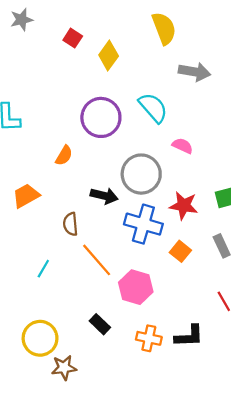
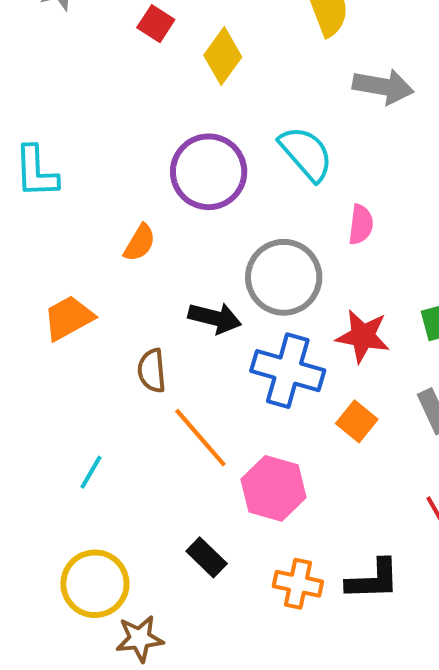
pink semicircle: (183, 146) -> (361, 225), turned 72
cyan line: (43, 269) -> (91, 472), moved

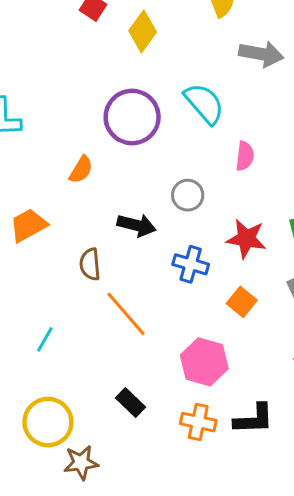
gray circle: (284, 277) -> (188, 195), size x0.6
blue cross: (288, 371) -> (191, 264), size x0.7
pink hexagon: (274, 488) -> (204, 362), moved

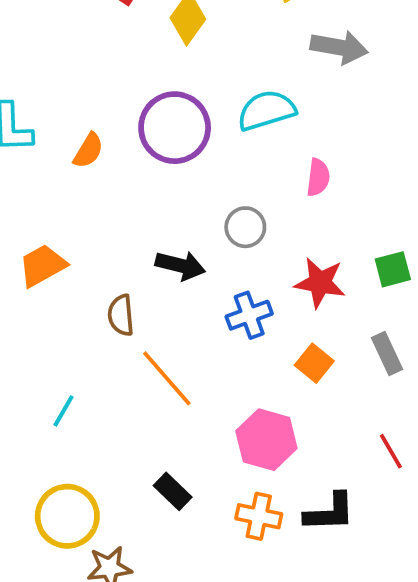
cyan semicircle: (204, 103) -> (266, 110), turned -66
orange semicircle: (81, 170) -> (88, 151), moved
blue cross: (191, 264) -> (249, 315), turned -36

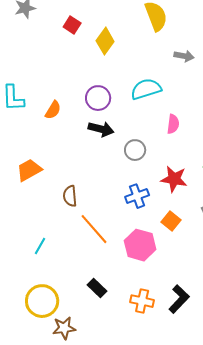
gray arrow: (339, 47) -> (184, 56), size x0.7
purple circle: (175, 128) -> (98, 98), size x0.7
black arrow: (180, 265) -> (101, 129), moved
pink hexagon: (266, 440) -> (140, 245), moved
black L-shape: (330, 512) -> (179, 299), turned -44

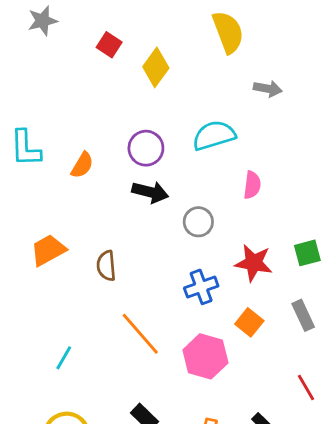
brown semicircle: (70, 196) -> (106, 266), moved

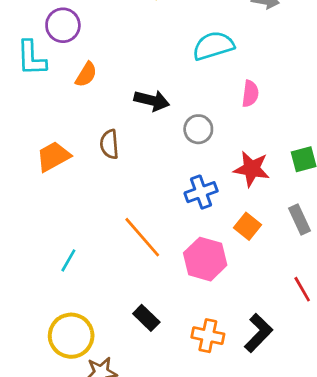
purple circle: (146, 148) -> (63, 25), moved
brown semicircle: (106, 266) -> (109, 144), moved

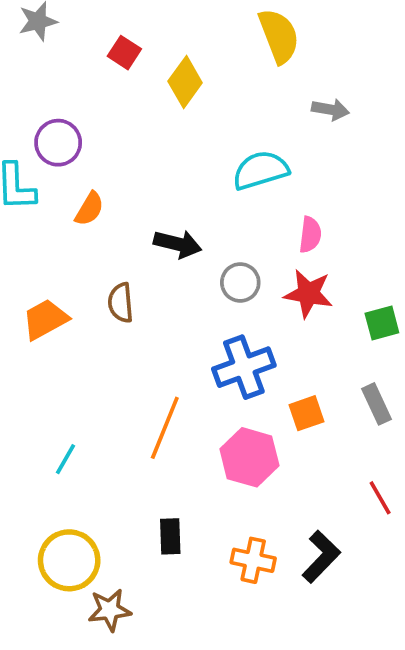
red star: (252, 169) -> (308, 294), moved
blue cross: (201, 192) -> (244, 367), size x1.4
orange square: (248, 226) -> (306, 413), turned 32
orange line: (142, 237) -> (165, 428), turned 63
black rectangle: (146, 318) -> (170, 536), turned 44

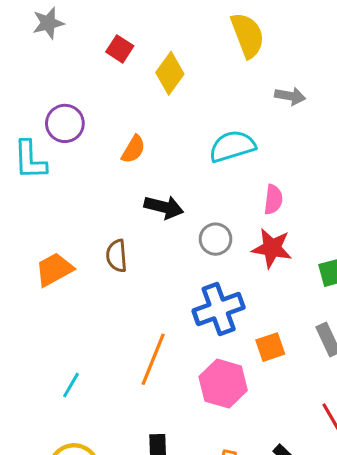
orange semicircle: (89, 209) -> (133, 149), moved

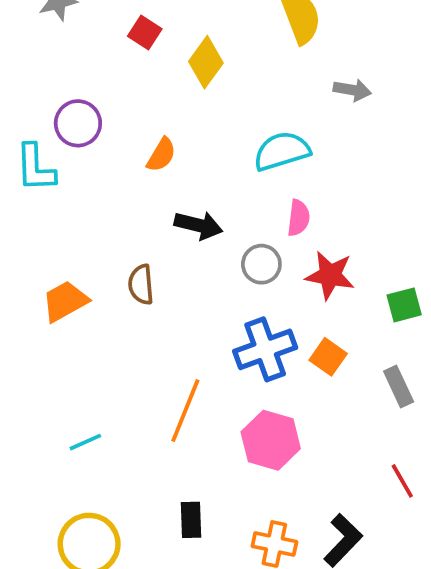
pink semicircle: (273, 200) -> (298, 218), moved
orange square: (270, 347) -> (328, 357), moved, turned -36
cyan line: (71, 385) -> (85, 442), turned 36

